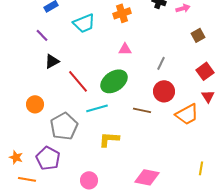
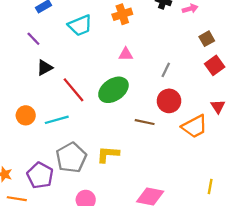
red square: (205, 71) -> (215, 65), moved
cyan line: (97, 108) -> (57, 120), moved
gray pentagon: (64, 126) -> (71, 158), moved

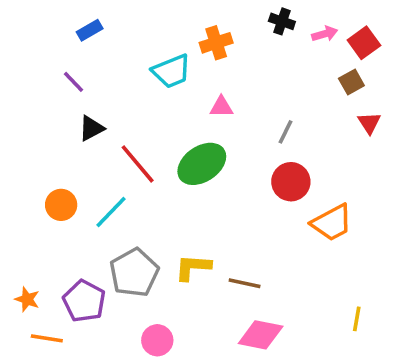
cyan trapezoid: (80, 25) -> (172, 71), moved
red square: (215, 65) -> (364, 43), moved
red triangle: (218, 106) -> (369, 123), moved
cyan line: (57, 120) -> (111, 212), turned -30
brown line: (145, 122) -> (245, 283), moved

